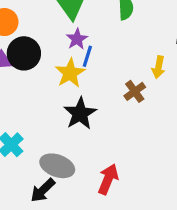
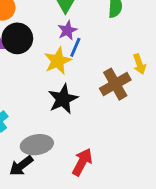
yellow arrow: (159, 67) -> (139, 64), turned -36
brown cross: (135, 91) -> (115, 84), size x1.5
gray ellipse: (57, 166) -> (37, 145), turned -36

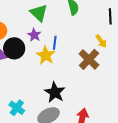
purple star: (67, 30) -> (34, 35), moved
black star: (63, 99) -> (55, 92), moved

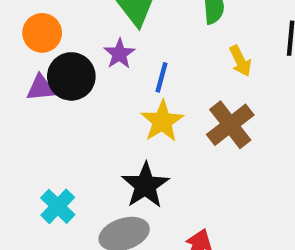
yellow arrow: (101, 41) -> (240, 61), moved
yellow star: (46, 55) -> (162, 121), moved

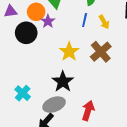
orange circle: (42, 33) -> (36, 12), moved
blue line: (161, 77) -> (85, 20), moved
purple triangle: (41, 88) -> (11, 11), moved

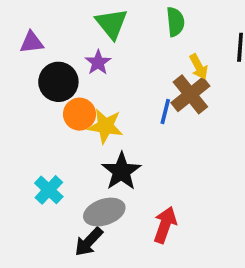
orange circle: (36, 12) -> (79, 114), moved
blue line: (85, 20) -> (165, 112), moved
yellow star: (69, 52) -> (105, 126), moved, turned -30
brown cross: (101, 52) -> (190, 94), moved

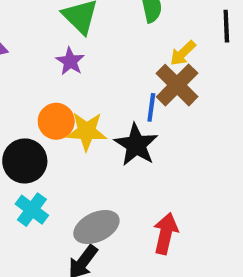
yellow arrow: (199, 67) -> (183, 53), turned 80
black circle: (58, 82) -> (25, 161), moved
black star: (121, 171) -> (136, 145), moved

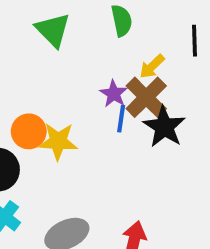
purple star: (70, 61) -> (114, 94), moved
black star: (136, 145) -> (164, 127), moved

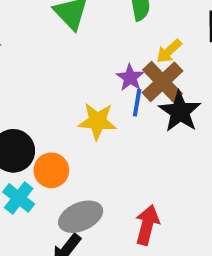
orange circle: (29, 131) -> (51, 170), moved
yellow star: (58, 141) -> (97, 121), moved

